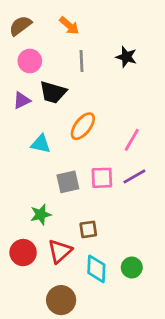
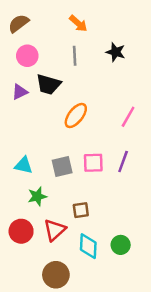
orange arrow: (69, 26) -> (78, 23), moved
pink line: (132, 140) -> (128, 117), moved
cyan triangle: (41, 144) -> (24, 165), moved
purple line: (134, 176) -> (123, 162), turned -40

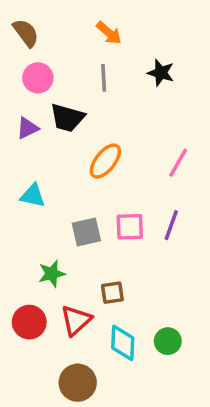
brown semicircle: (19, 23) -> (26, 33), turned 90
cyan triangle: (24, 165) -> (33, 196), moved

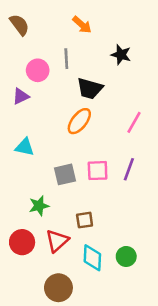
pink circle: (38, 78) -> (38, 70), moved
gray line: (104, 78) -> (66, 59), moved
black trapezoid: (67, 118) -> (90, 89), moved

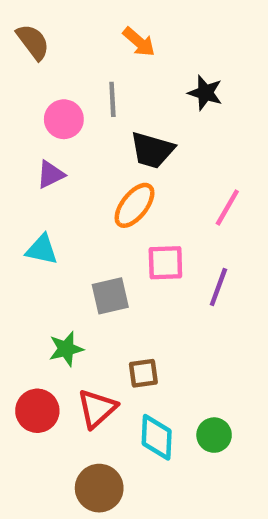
purple triangle: (21, 96) -> (51, 174), moved
pink square: (98, 171) -> (165, 263), moved

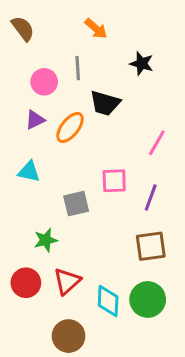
orange ellipse: (135, 205) -> (70, 127), moved
brown square: (143, 373) -> (151, 246), moved, size x1.5
green circle: (214, 435) -> (148, 300), size x1.5

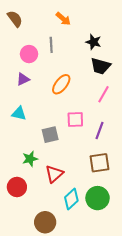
black trapezoid: (105, 103) -> (101, 66), moved
orange ellipse: (70, 127) -> (61, 84), moved
red triangle: (67, 281) -> (54, 174), moved
cyan diamond: (108, 301) -> (71, 199), turned 45

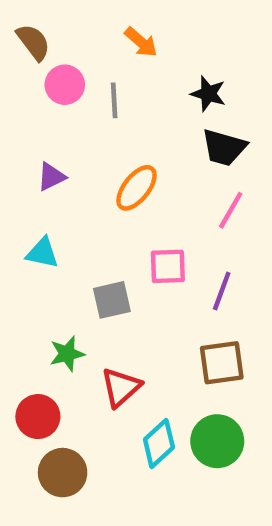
pink circle: (29, 54) -> (65, 85), moved
brown circle: (45, 222) -> (63, 473), moved

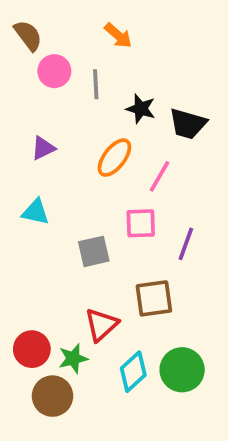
black star: (208, 94) -> (141, 109), moved
pink line: (231, 210) -> (160, 176), moved
green star: (67, 354) -> (73, 358), moved
brown square: (222, 363) -> (154, 298), moved

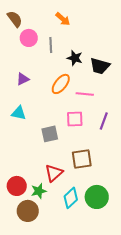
pink line: (160, 176) -> (85, 94), turned 66
purple line: (186, 244) -> (104, 121), moved

